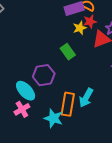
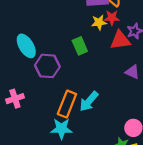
cyan ellipse: (26, 91) -> (26, 46), moved
cyan star: (53, 118) -> (61, 129), moved, turned -30

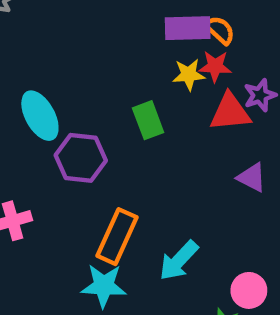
cyan arrow: (89, 101) -> (179, 261), moved

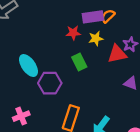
orange semicircle: (220, 30) -> (108, 16), turned -80
red star: (215, 66) -> (73, 33), moved

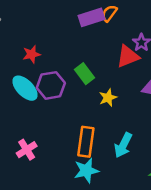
red star: (73, 33) -> (32, 54), moved
yellow star: (96, 39) -> (108, 98), moved
purple hexagon: (50, 83) -> (51, 85), moved

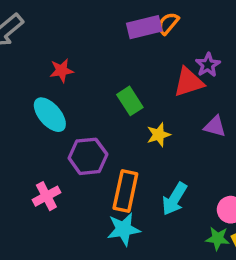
purple hexagon: (51, 85) -> (88, 156), moved

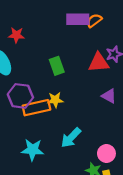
yellow star: (159, 135) -> (55, 100), moved
orange rectangle: (125, 191) -> (36, 108), moved, turned 52

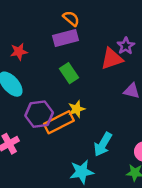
purple rectangle: (78, 19) -> (65, 38), moved
orange semicircle: (94, 21) -> (71, 18), moved, turned 91
cyan star: (33, 150) -> (82, 172), moved

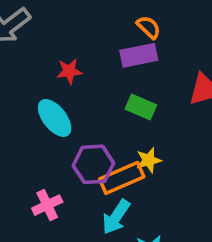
green rectangle: (69, 73) -> (141, 107), turned -36
cyan arrow: (103, 144) -> (116, 217), moved

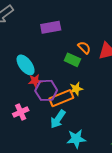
orange semicircle: (149, 27) -> (84, 48), moved
purple rectangle: (139, 55) -> (51, 27), moved
red star: (69, 71) -> (35, 81), moved

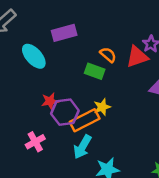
cyan ellipse: (26, 65) -> (34, 56), moved

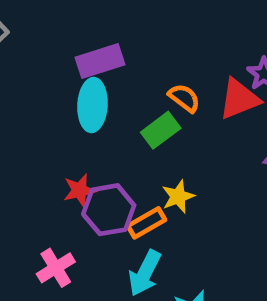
cyan ellipse: (34, 56) -> (92, 105), moved, turned 48
green rectangle: (95, 71) -> (161, 130), turned -54
orange rectangle: (85, 120) -> (146, 223), size x0.7

